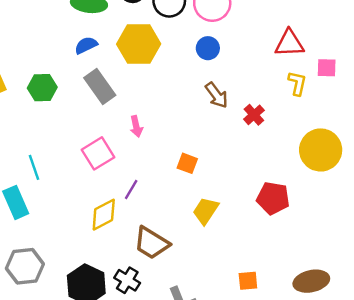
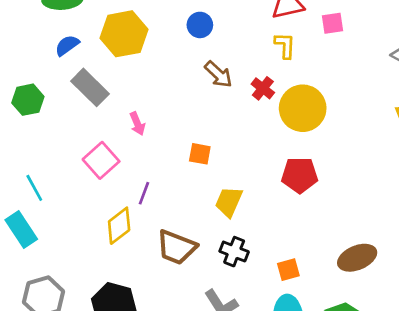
yellow L-shape: (297, 83) -> (285, 45), moved
yellow circle: (321, 150) -> (303, 108), moved
black cross: (127, 280) -> (234, 252), moved

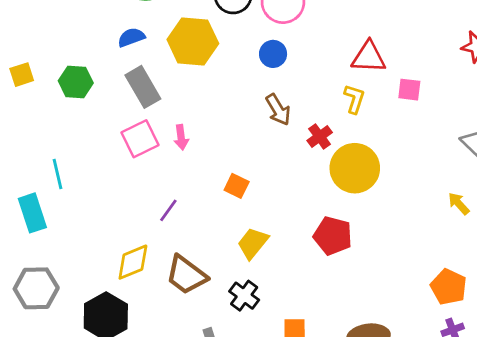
pink square: (101, 160) -> (140, 139), moved
yellow diamond: (119, 226) -> (133, 262), moved

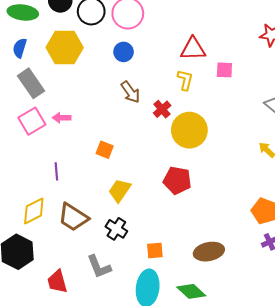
blue semicircle: (131, 37) -> (20, 48), turned -48
pink arrow: (181, 137) -> (62, 118), turned 102
purple line: (168, 210) -> (56, 171), turned -36

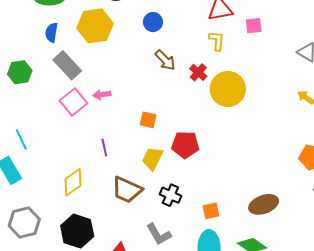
red pentagon: (177, 180) -> (185, 145), moved
yellow trapezoid: (120, 190) -> (152, 159), moved
yellow diamond: (34, 211) -> (73, 182), moved

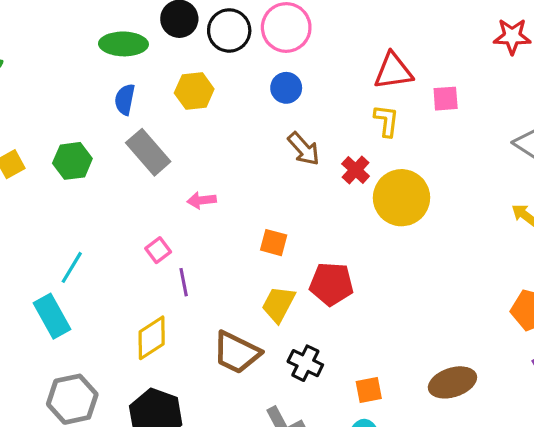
yellow hexagon: (95, 26) -> (194, 91), size x0.7
pink square: (73, 102) -> (158, 250), moved, size x0.6
cyan line: (21, 139) -> (72, 267), turned 55
purple line: (104, 148) -> (184, 282), moved

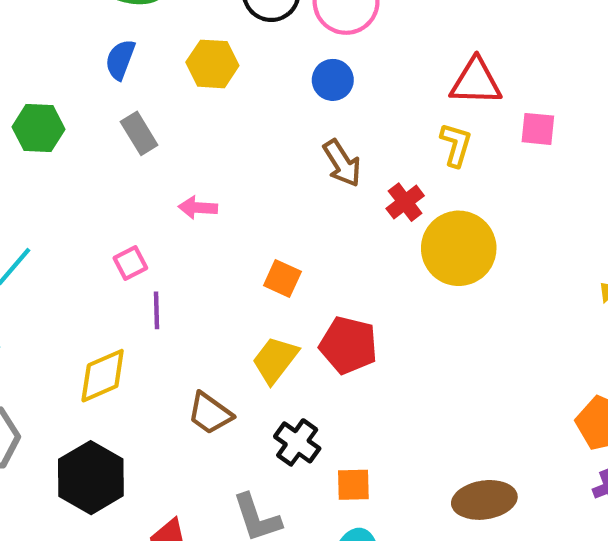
gray rectangle: (148, 152) -> (139, 133), size x0.7
brown trapezoid: (237, 352) -> (210, 413), size x0.7
orange square: (369, 390) -> (353, 485), moved

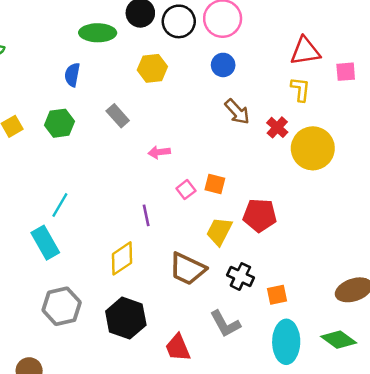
blue semicircle: (120, 60) -> (72, 75), moved
pink square: (130, 263) -> (186, 190), moved
brown trapezoid: (210, 413) -> (187, 269), size x1.4

